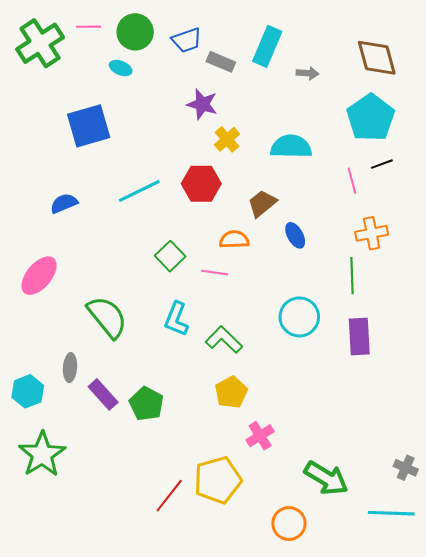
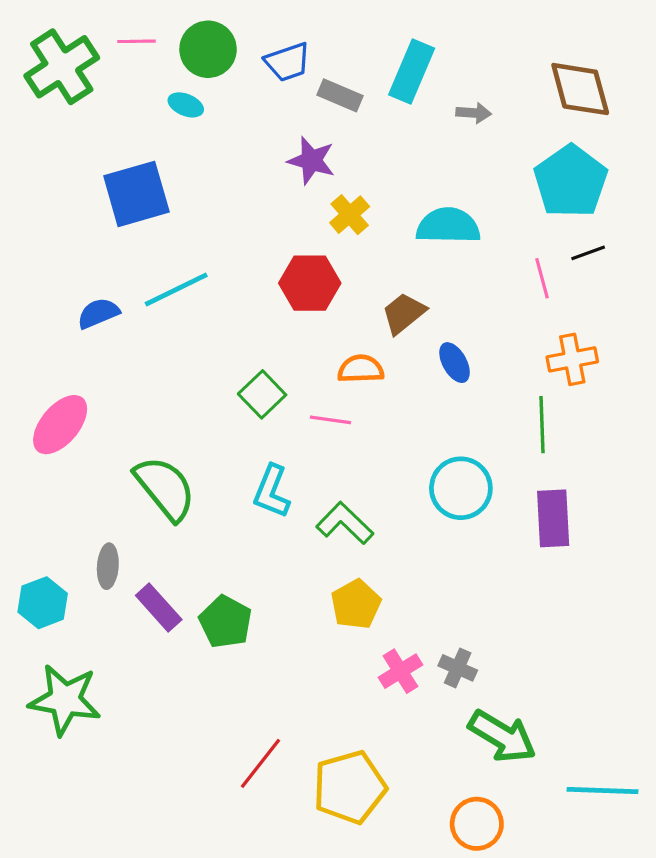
cyan line: (139, 191) -> (176, 289), moved
green star: (42, 454) -> (65, 700), turned -30
gray cross: (406, 468) -> (458, 668), moved
yellow pentagon: (218, 480) -> (350, 787), moved
orange circle: (289, 524) -> (477, 824), moved

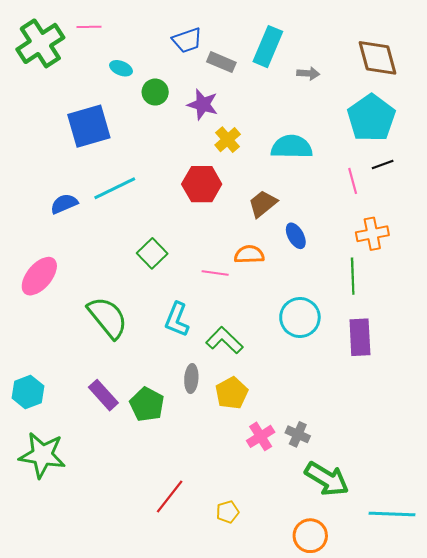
green circle: (208, 49) -> (155, 92), moved, size x0.7
orange semicircle: (361, 369) -> (249, 254), moved
green square: (262, 394) -> (152, 253), moved
gray ellipse: (108, 566) -> (191, 379), moved
yellow pentagon: (350, 787) -> (228, 512), size x0.5

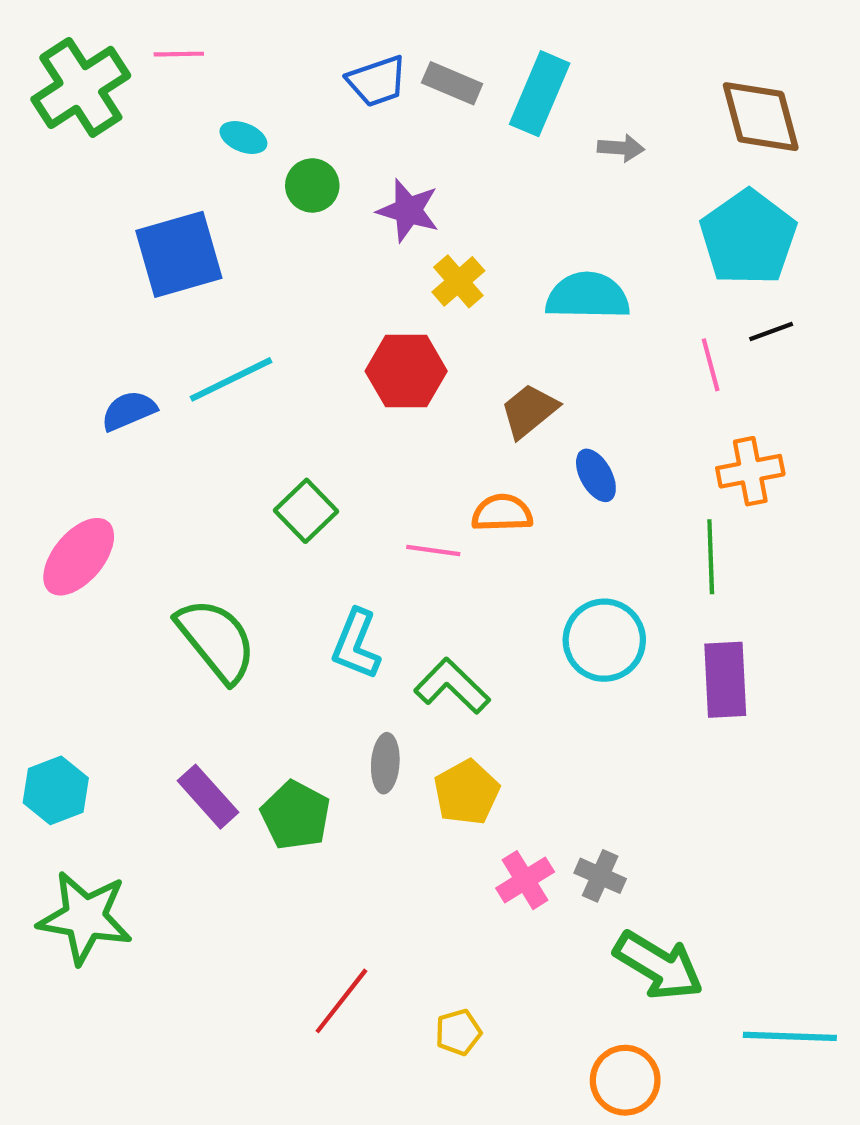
gray rectangle: (221, 62) -> (452, 83), moved

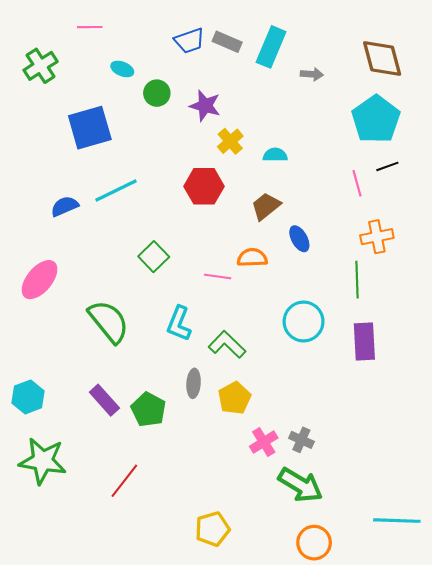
green cross: (81, 87) -> (41, 66), moved, size x0.7
cyan semicircle: (588, 296) -> (275, 155), moved, size x0.6
green arrow: (659, 966) -> (300, 485), moved
red line: (341, 1001) -> (124, 481), moved
yellow pentagon: (458, 1032) -> (212, 529), moved, size x1.5

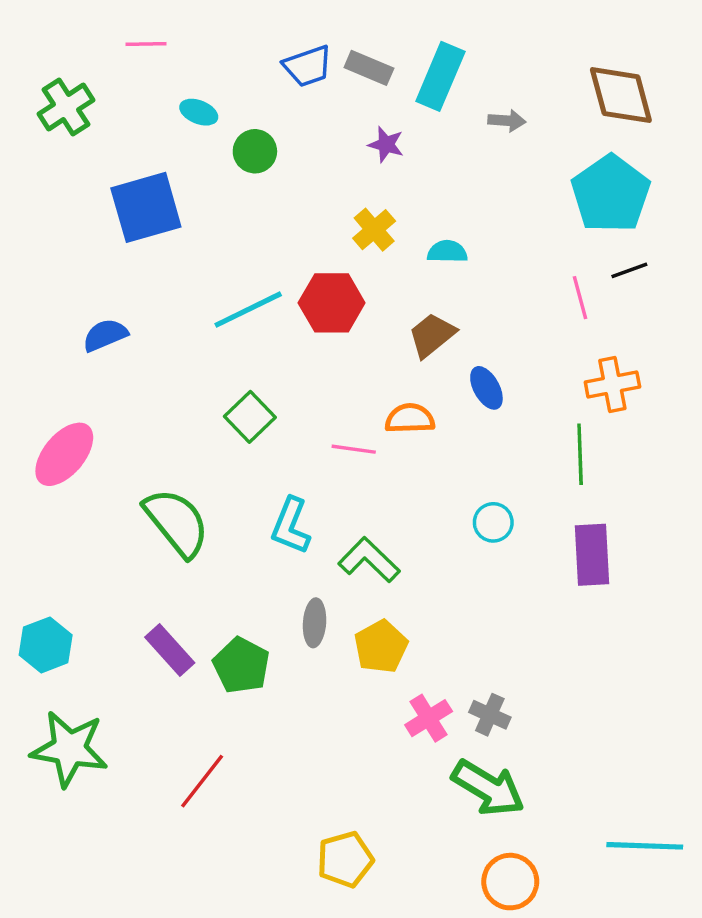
purple star: (205, 106) -> (386, 144), moved, size x0.7
cyan line: (116, 191) -> (248, 310), moved
cyan circle: (304, 322) -> (493, 522), size x0.6

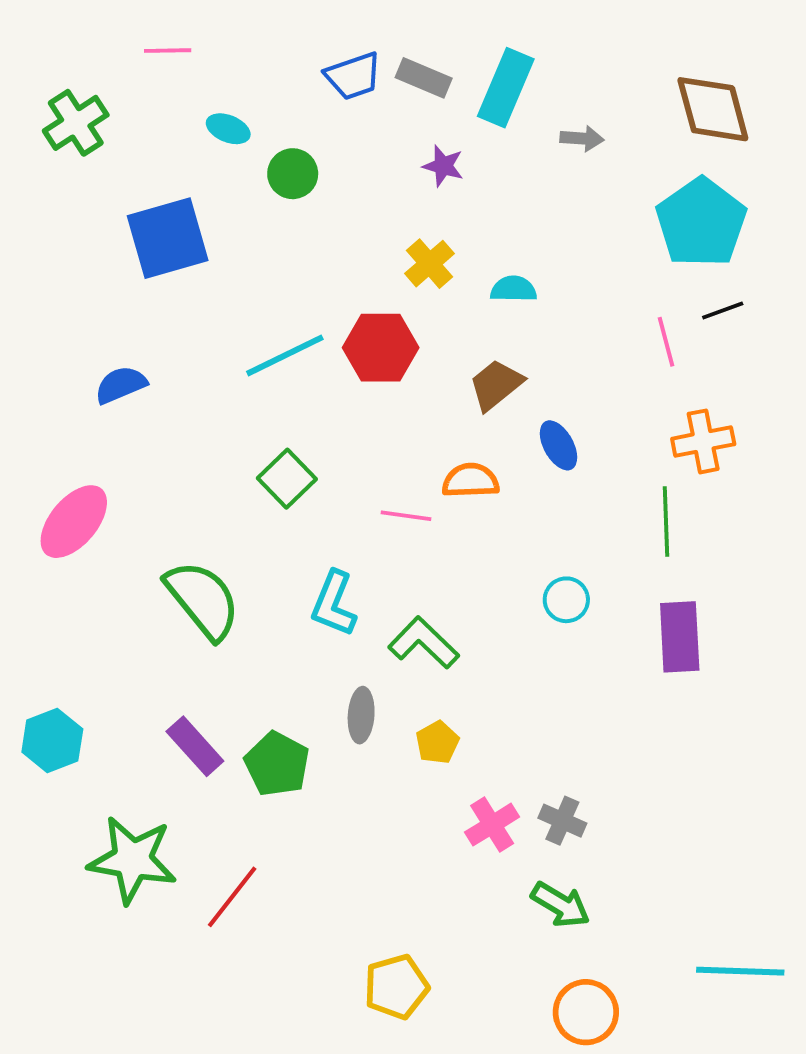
yellow pentagon: (381, 647) -> (437, 742), size x0.7
green star: (69, 749) -> (132, 860), moved
green arrow: (488, 788) -> (560, 905), size x0.7

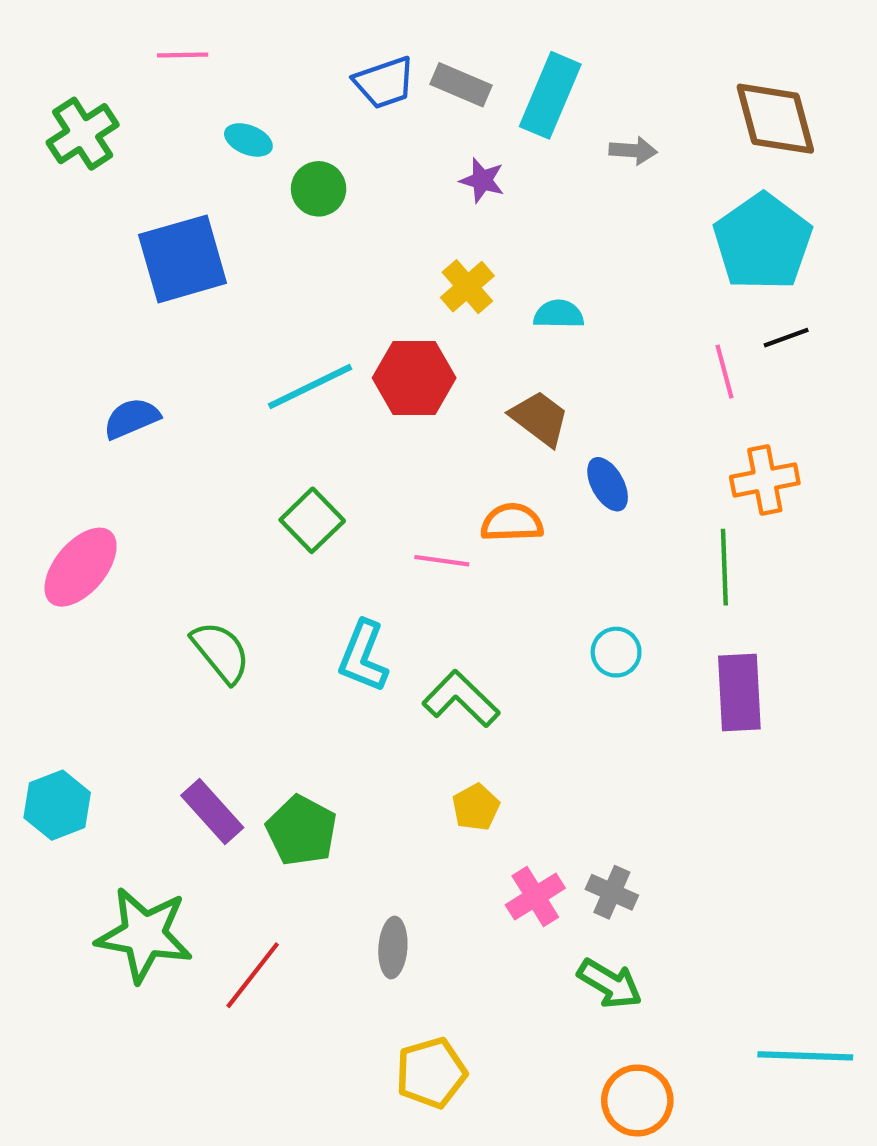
brown trapezoid: (496, 385) -> (540, 418), turned 76
green semicircle: (203, 600) -> (221, 652), size x0.7
gray ellipse: (361, 715) -> (393, 948), moved

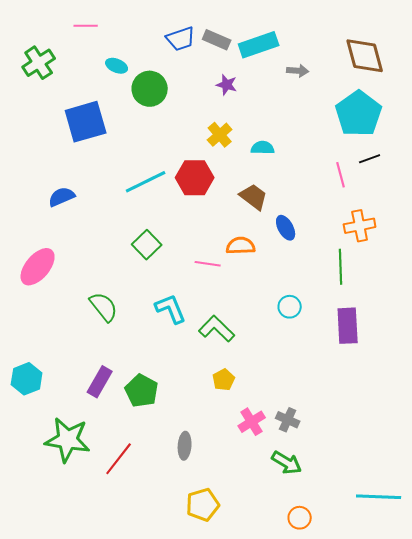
cyan rectangle: (550, 95) -> (259, 45), turned 48
green circle: (319, 189) -> (150, 89), size x1.4
cyan L-shape: (363, 656) -> (171, 309), turned 136
purple rectangle: (212, 811) -> (100, 382), turned 72
orange circle: (637, 1101) -> (300, 518), size x0.7

